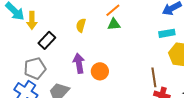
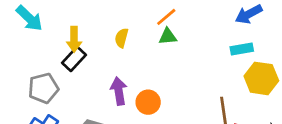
yellow arrow: (32, 20) -> (74, 39), moved
gray pentagon: (35, 68) -> (43, 88), moved

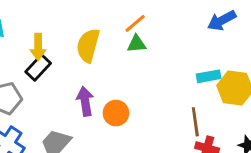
yellow semicircle: (122, 38) -> (88, 45), size x1.6
cyan rectangle: (242, 49) -> (209, 76), moved

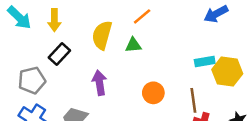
green triangle: (137, 44) -> (133, 45), moved
yellow arrow: (38, 47) -> (54, 20), moved
orange circle: (116, 113) -> (153, 93), moved

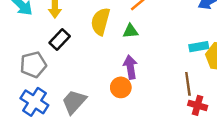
purple arrow: (99, 83) -> (130, 67), moved
orange circle: (153, 93) -> (121, 87), moved

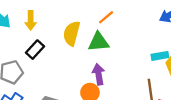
green triangle: (130, 31) -> (99, 42), size x1.5

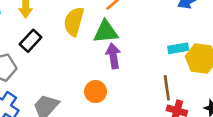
purple arrow: (99, 74) -> (113, 56), moved

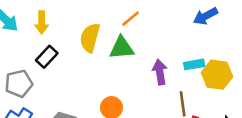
purple arrow: (113, 56) -> (160, 72), moved

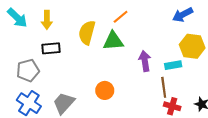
black rectangle: (47, 57) -> (51, 48), turned 42
cyan rectangle: (194, 64) -> (173, 65), moved
yellow hexagon: (217, 75) -> (192, 46), moved

